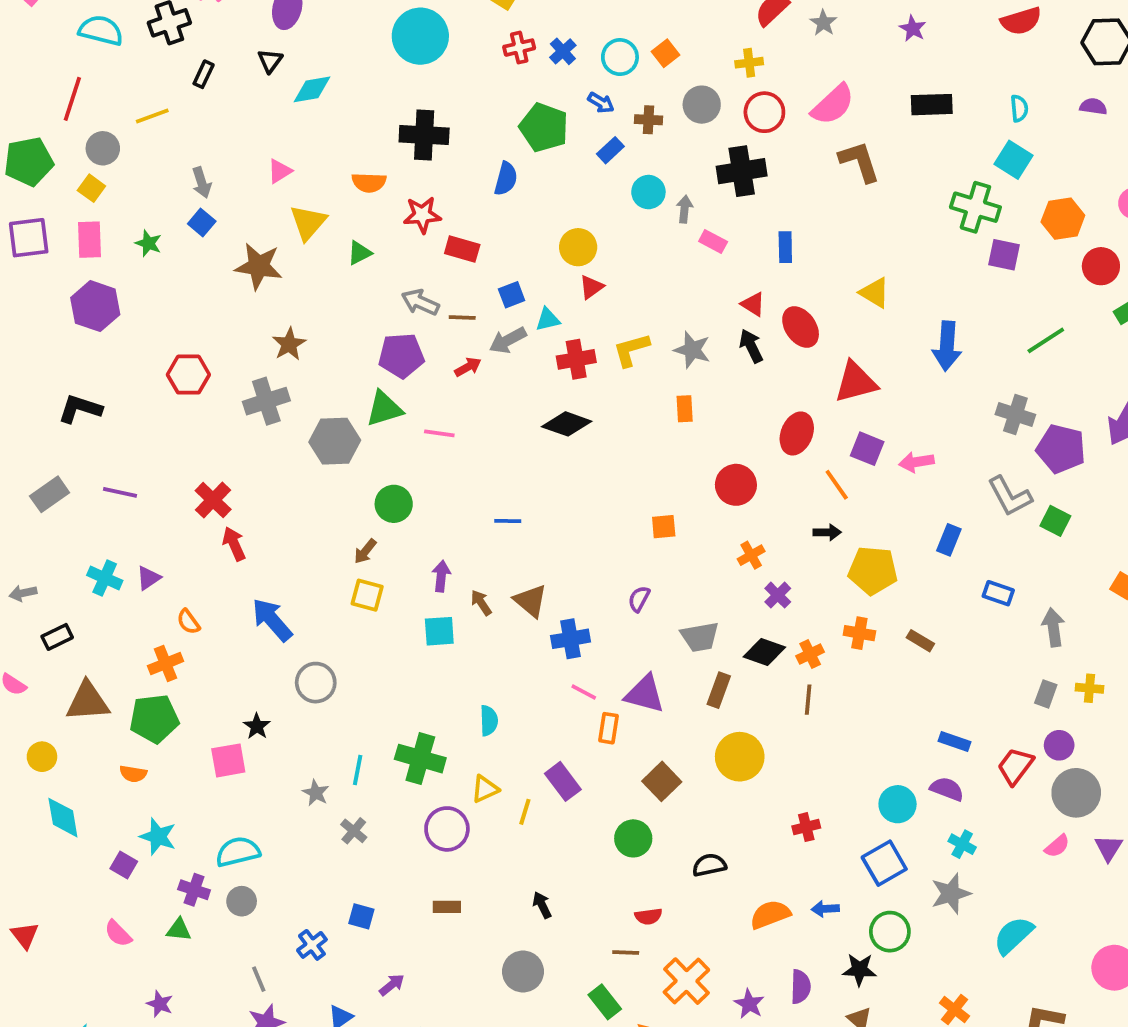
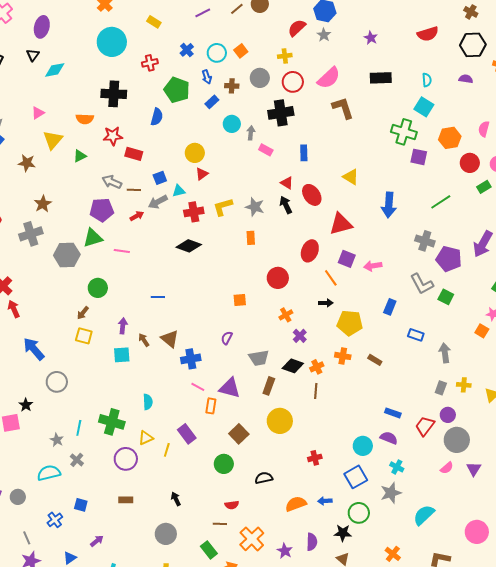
red cross: (519, 48) -> (150, 63), moved
blue arrow: (601, 103) -> (207, 77), turned 40
brown star: (259, 266) -> (27, 163), size x0.7
cyan semicircle: (238, 852) -> (49, 473), moved

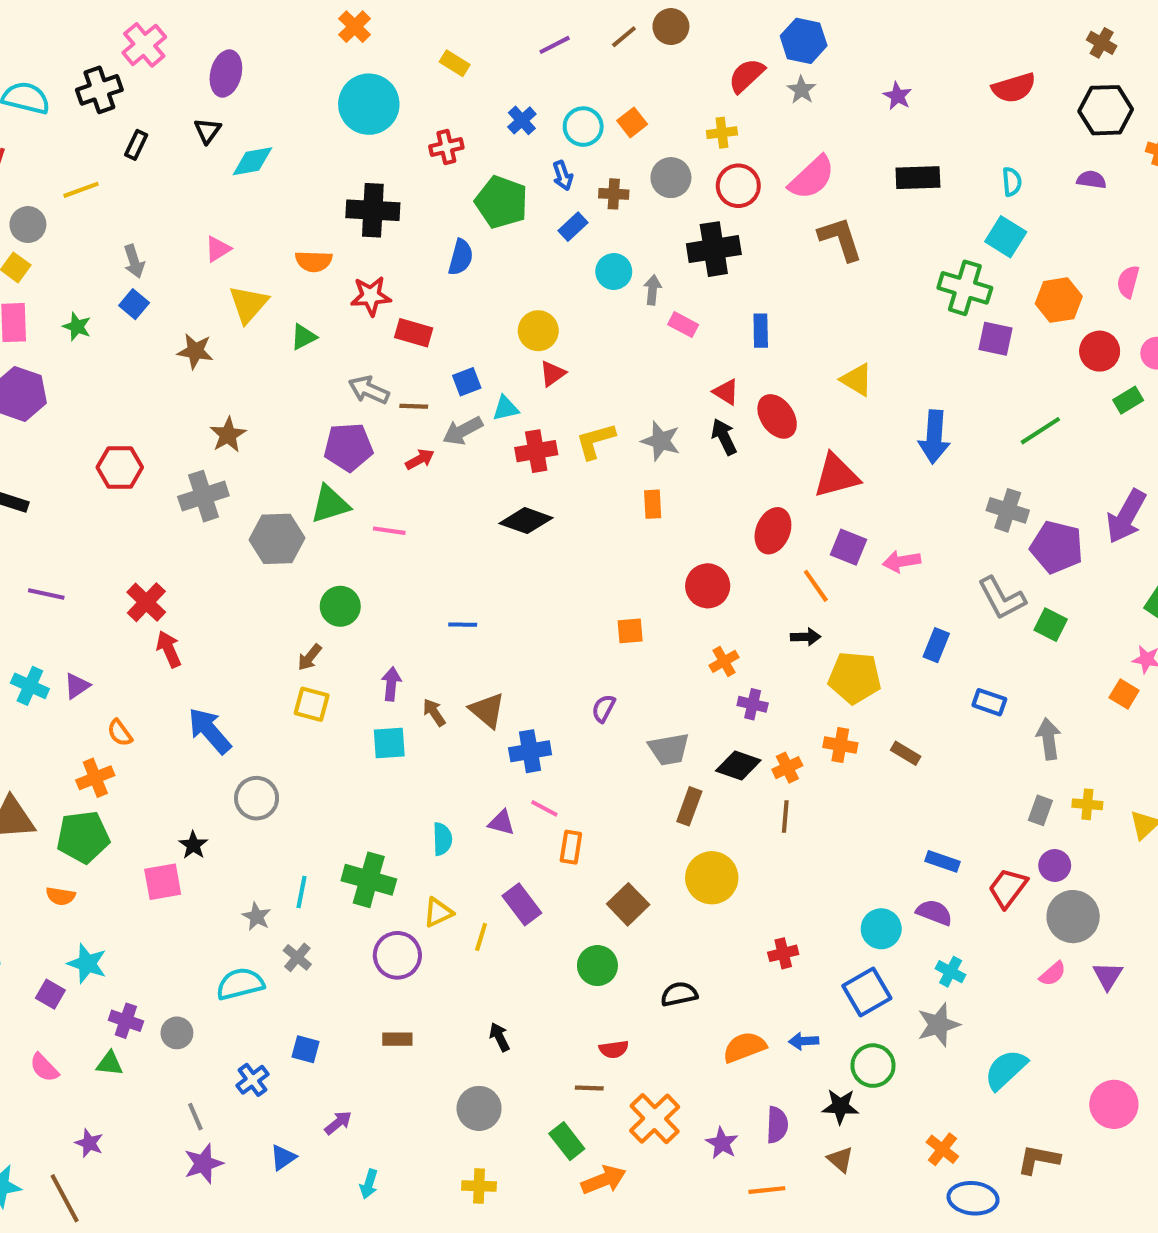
purple cross: (300, 336) -> (753, 704), turned -32
purple triangle: (230, 388) -> (501, 823), moved, size x0.6

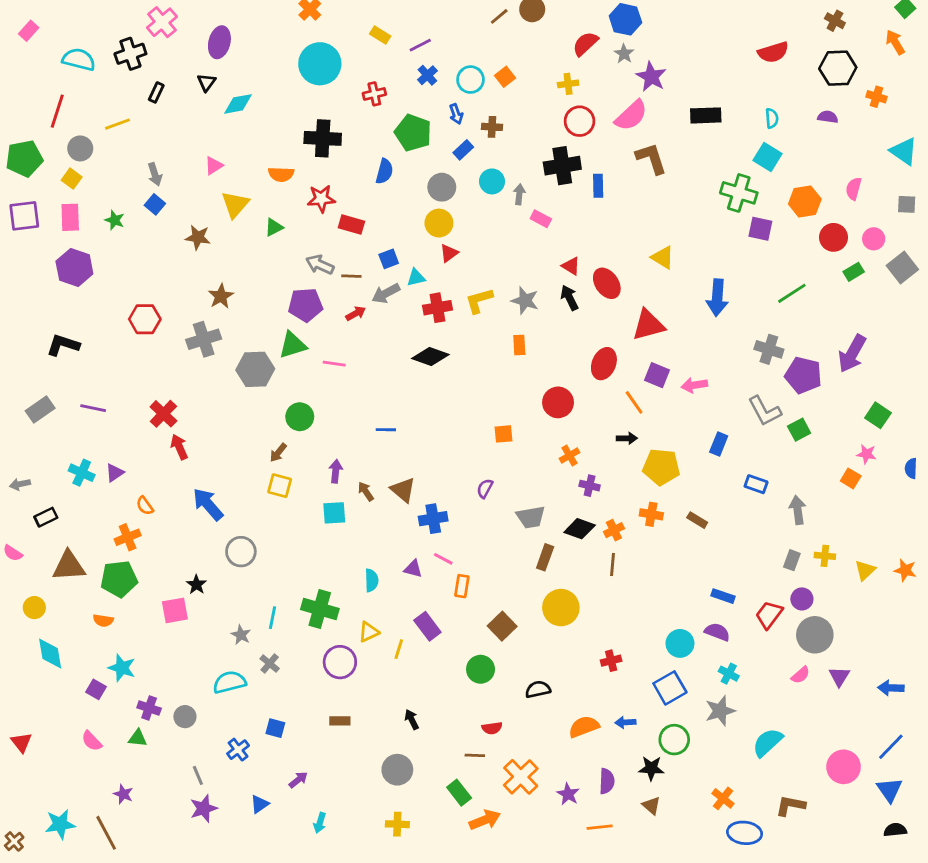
purple line: (555, 45) -> (420, 45), moved
purple star: (898, 96) -> (651, 77), moved, size x1.5
gray circle: (671, 178) -> (442, 187), moved
blue rectangle: (761, 331) -> (598, 186), moved
green square: (1051, 625) -> (799, 430), turned 35

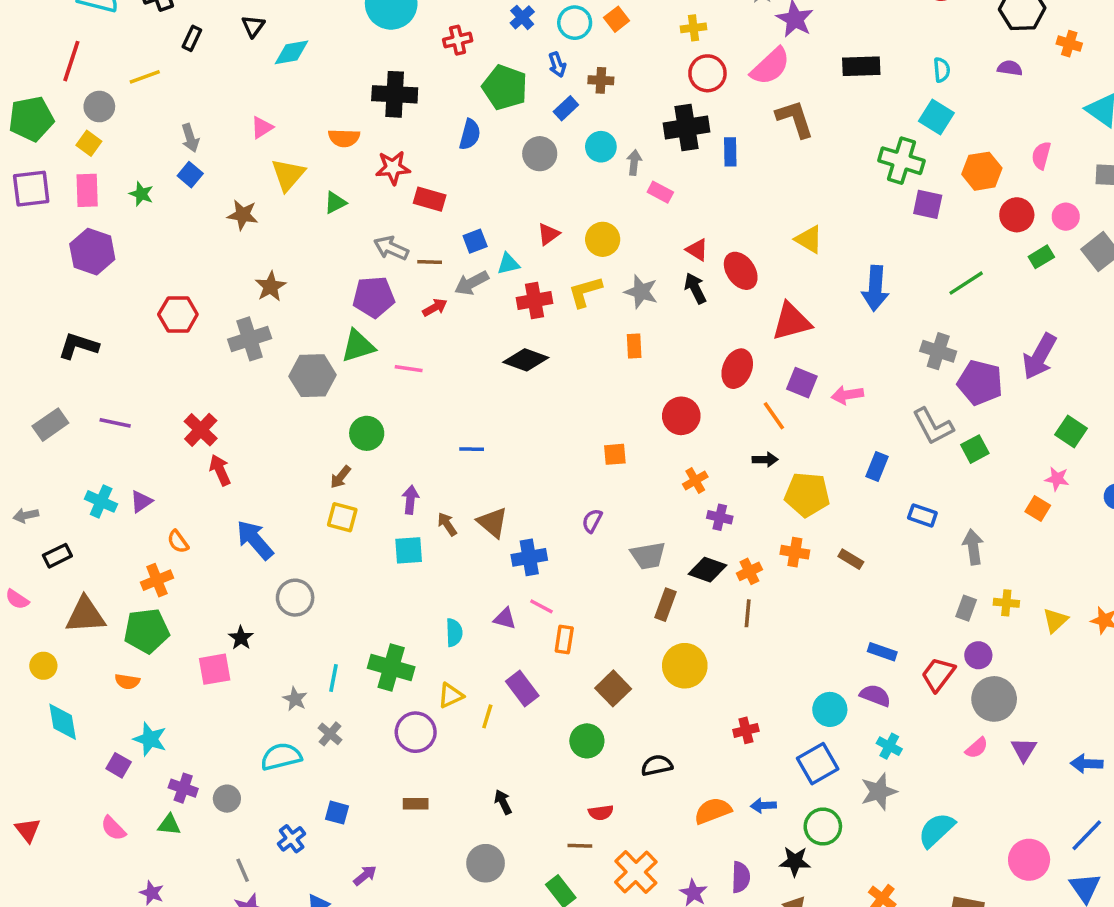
yellow circle: (439, 223) -> (603, 239), moved

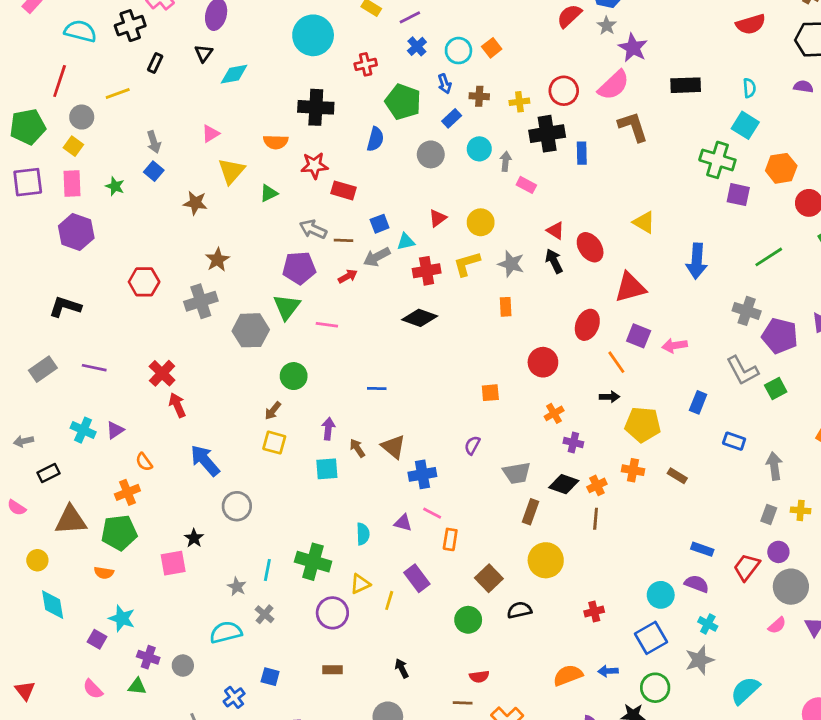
yellow cross: (694, 28) -> (519, 102), moved
green triangle: (358, 346) -> (287, 307), turned -36
black semicircle: (657, 765) -> (519, 610), moved

